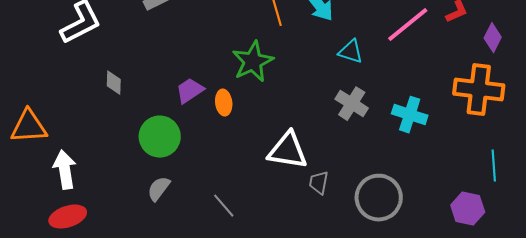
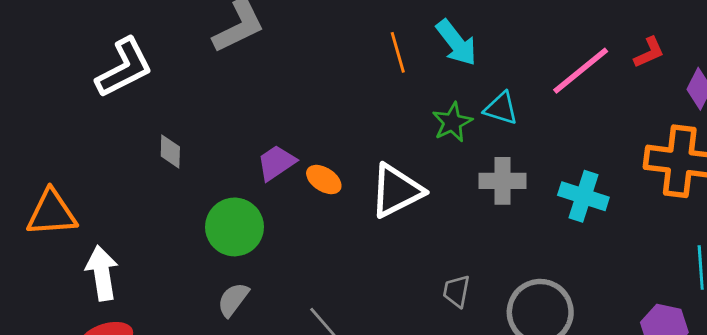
green star: (253, 62) -> (452, 122), moved, size x0.7
orange ellipse: (224, 103) -> (324, 180), turned -50
gray cross: (352, 104) -> (502, 181), turned -32
white triangle: (288, 151) -> (396, 191), moved, turned -36

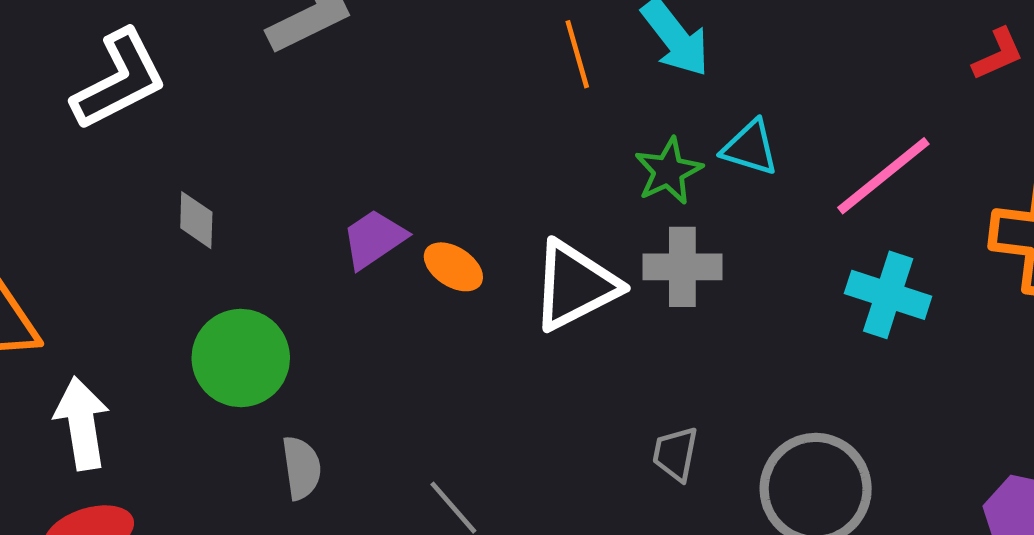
pink line: (581, 71) -> (883, 176), moved
gray cross: (502, 181) -> (682, 267), moved
green circle: (234, 227) -> (241, 358), moved
gray semicircle: (233, 300) -> (301, 468), turned 135

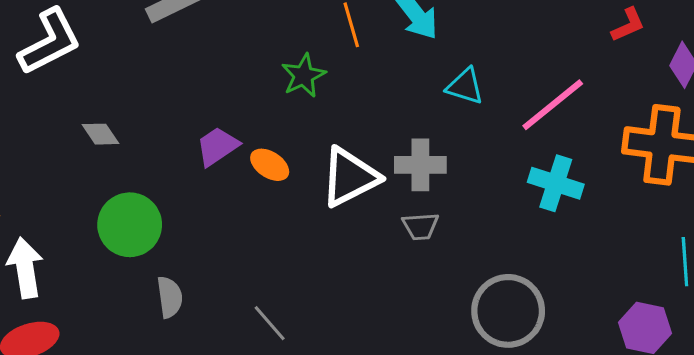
green star: (668, 171) -> (303, 76), moved
gray diamond: (196, 220) -> (100, 134), turned -36
gray trapezoid: (675, 454) -> (420, 226), moved, turned -105

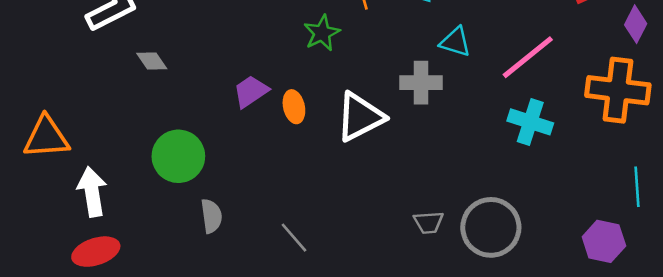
gray diamond: (100, 134) -> (152, 61), moved
orange ellipse: (270, 165) -> (294, 107), turned 44
gray cross: (420, 165) -> (421, 83), moved
gray trapezoid: (420, 226) -> (429, 222), moved

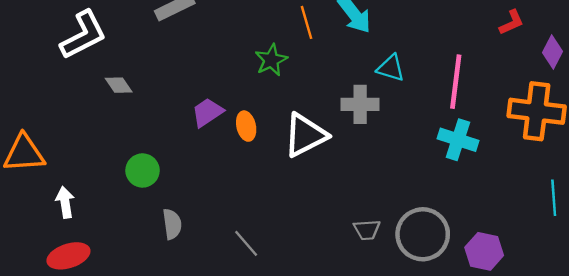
pink line: (528, 57) -> (456, 82), turned -44
green circle: (178, 156) -> (143, 170), size x0.7
white arrow: (92, 192) -> (65, 202), size x0.7
purple hexagon: (604, 241) -> (484, 251), moved

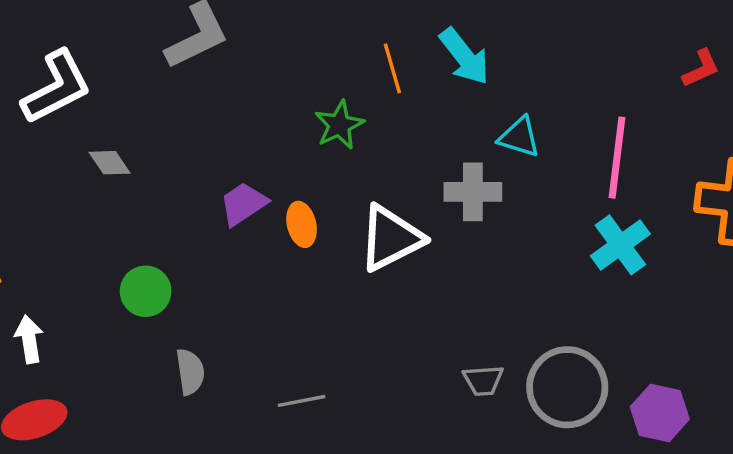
cyan cross: (458, 140) -> (620, 245), turned 36
gray line: (246, 243) -> (302, 401), turned -60

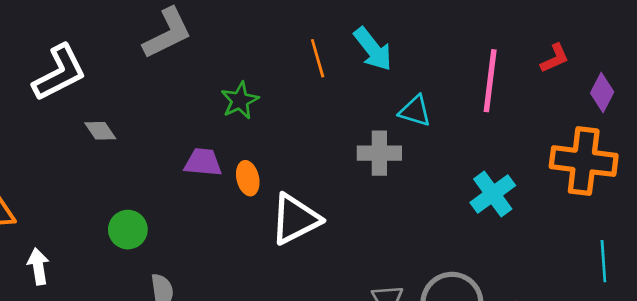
green star: (339, 125) -> (240, 100), moved
pink line: (617, 158) -> (490, 81), moved
purple trapezoid: (243, 204) -> (203, 162), turned 39
white triangle: (391, 238) -> (295, 219), moved

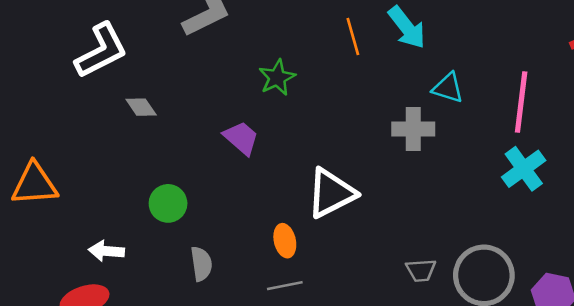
pink line: (490, 81) -> (521, 102), moved
purple trapezoid: (203, 162) -> (241, 138), turned 36
orange ellipse: (248, 178) -> (285, 241), moved
white arrow: (38, 266) -> (106, 251), moved, turned -76

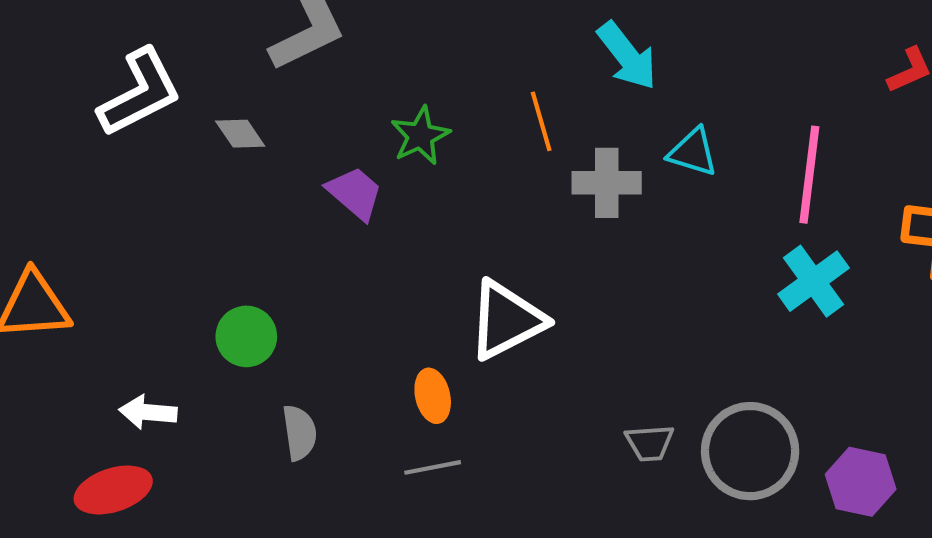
orange line: (353, 36) -> (541, 121), moved
gray diamond: (141, 107) -> (240, 134), moved
gray cross: (413, 129) -> (607, 183), moved
purple trapezoid: (241, 138) -> (355, 193), moved

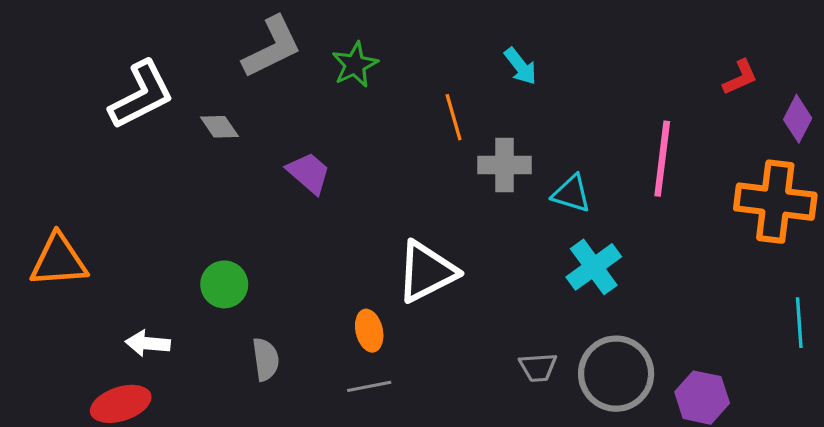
cyan arrow: (627, 56) -> (520, 66), size x0.7
green star: (420, 136) -> (355, 65), moved
cyan triangle: (693, 152) -> (571, 194), moved
cyan cross: (814, 281) -> (594, 267), moved

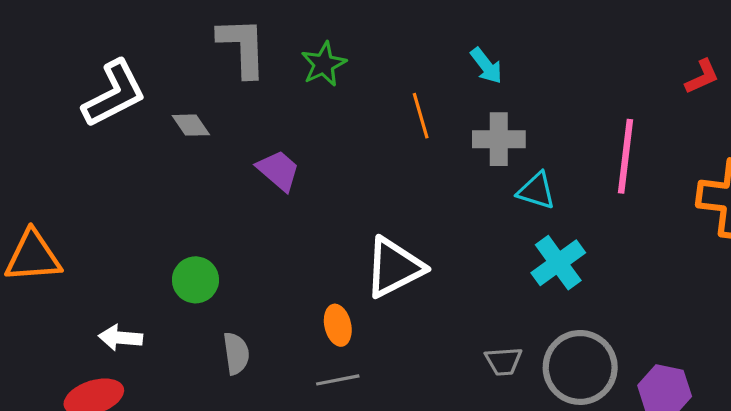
gray L-shape: (272, 47) -> (242, 47), turned -66
gray cross: (505, 165) -> (499, 139), moved

